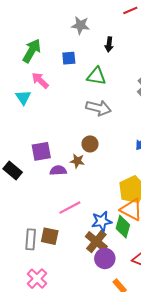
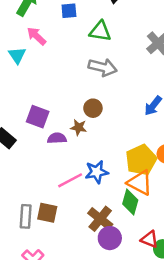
purple square: (41, 151) -> (38, 117), turned 30
blue star: (102, 221) -> (97, 172), moved

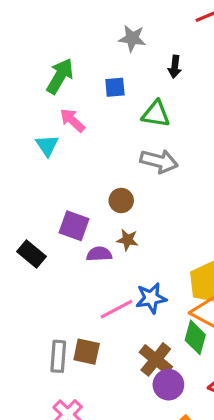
brown circle: (93, 108) -> (121, 201), moved

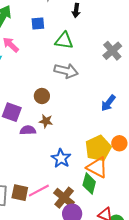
blue star: (151, 298) -> (61, 158), turned -30
pink line: (116, 309) -> (39, 191), moved

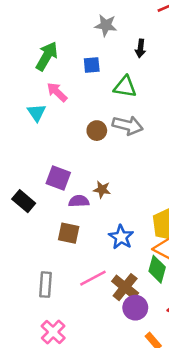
brown circle: (42, 96) -> (97, 131), moved
brown square: (20, 193) -> (69, 233), moved

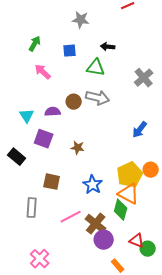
black arrow: (140, 48) -> (108, 47), moved, turned 88
green arrow: (47, 56) -> (35, 44), size x0.7
cyan triangle: (36, 113) -> (27, 116), moved
purple semicircle: (79, 201) -> (53, 112), moved
gray rectangle: (45, 285) -> (32, 208), moved

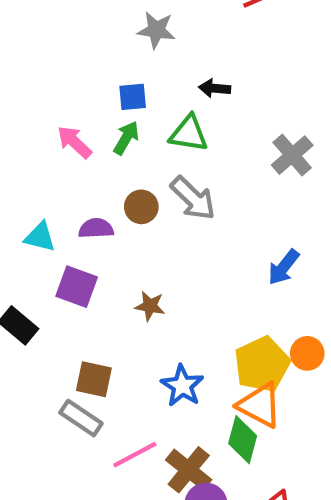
green arrow: (35, 44) -> (126, 138), moved
gray arrow: (98, 98) -> (193, 198), turned 30
cyan triangle: (27, 116) -> (40, 237), turned -42
gray rectangle: (32, 208) -> (81, 418), moved, turned -60

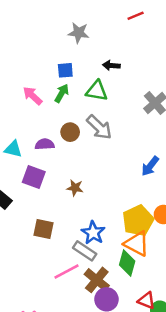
gray rectangle: (81, 418) -> (85, 251), moved

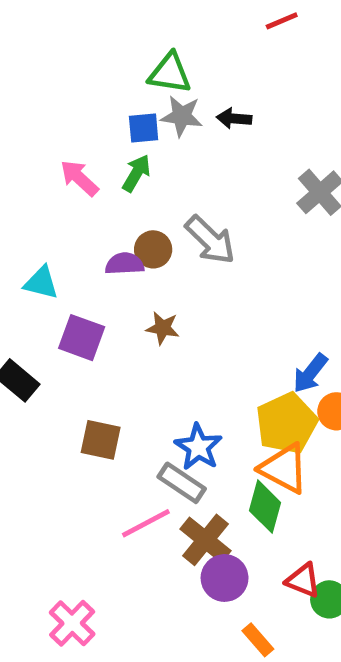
gray star: (79, 33) -> (182, 116), moved
green triangle: (97, 91) -> (170, 73), moved
purple semicircle: (45, 144) -> (125, 264), moved
blue arrow: (150, 166) -> (310, 373), moved
brown star: (75, 188) -> (163, 328), moved

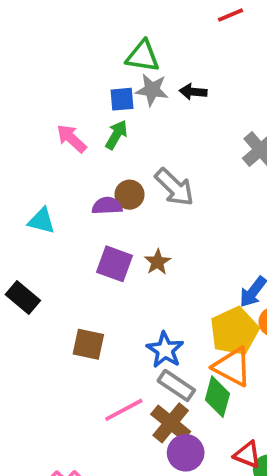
brown star: (163, 328) -> (158, 262), moved, turned 30
purple square: (82, 338) -> (115, 264), moved
gray rectangle: (182, 483) -> (176, 385), moved

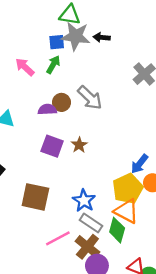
gray star: (152, 90) -> (76, 36), size x1.4
brown square: (88, 344) -> (35, 197), size x1.4

